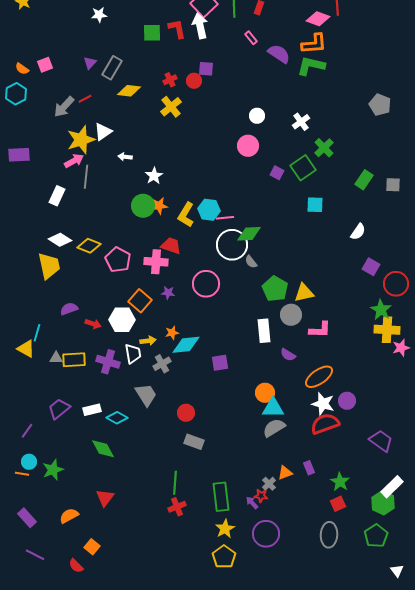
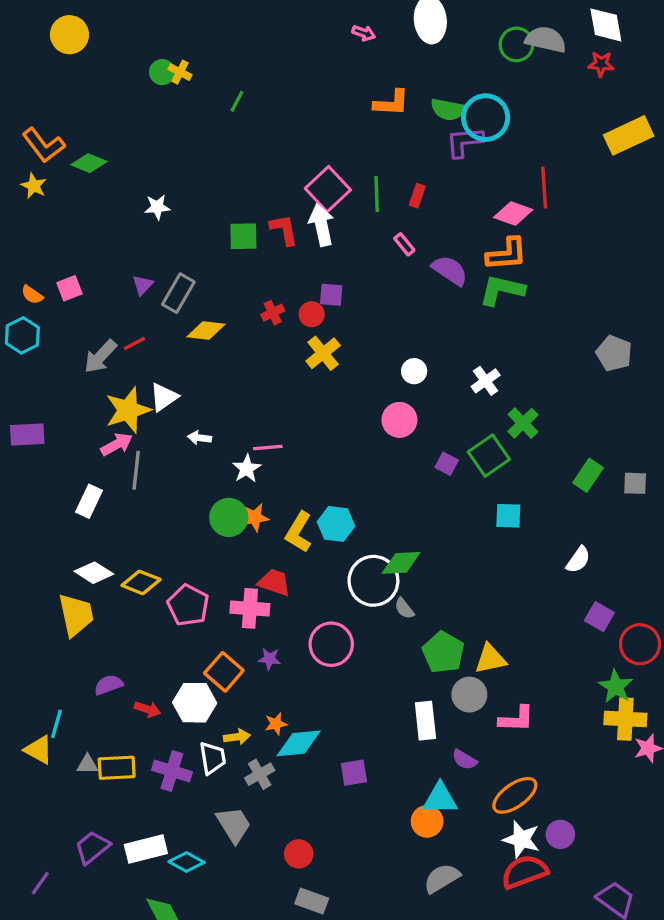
yellow cross: (171, 107) -> (323, 353), moved
pink line: (225, 218) -> (268, 448), moved
cyan triangle: (273, 408) -> (440, 799), moved
white rectangle: (92, 410) -> (146, 849), size x1.4

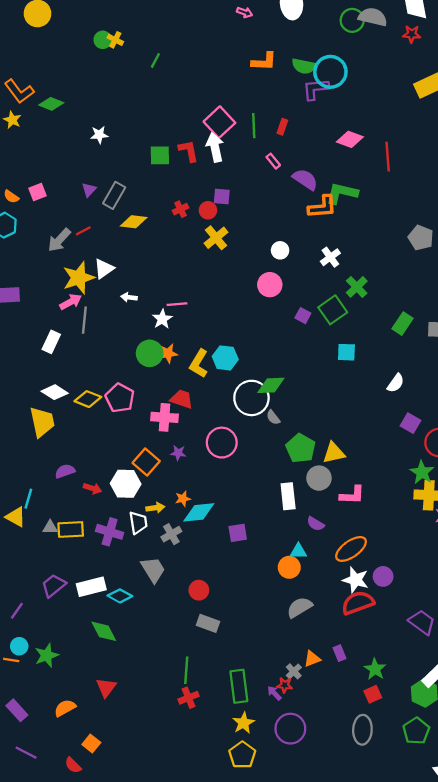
red line: (544, 187) -> (388, 157), moved
orange L-shape: (507, 254) -> (322, 207), moved
pink pentagon: (188, 605) -> (120, 398), moved
cyan triangle: (440, 799) -> (298, 551), size x0.7

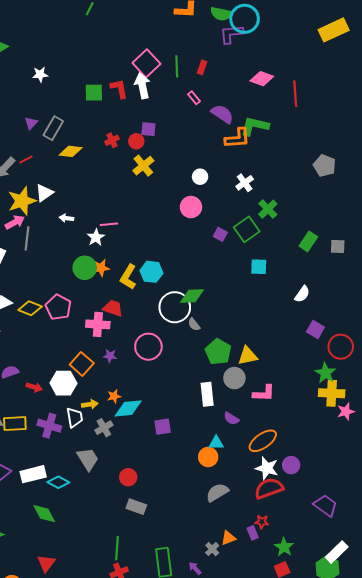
red star: (285, 685) -> (262, 522), moved

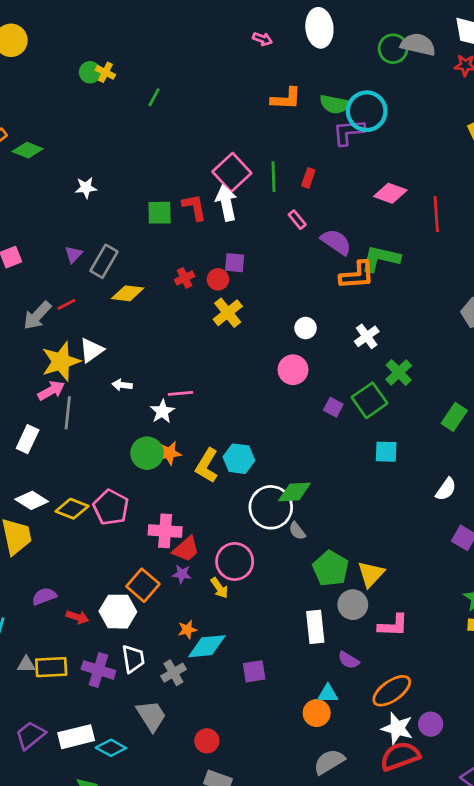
red trapezoid: (113, 308) -> (186, 549), moved, turned 120
yellow triangle: (248, 356) -> (371, 574), turned -35
yellow arrow: (90, 404) -> (219, 588), moved, turned 63

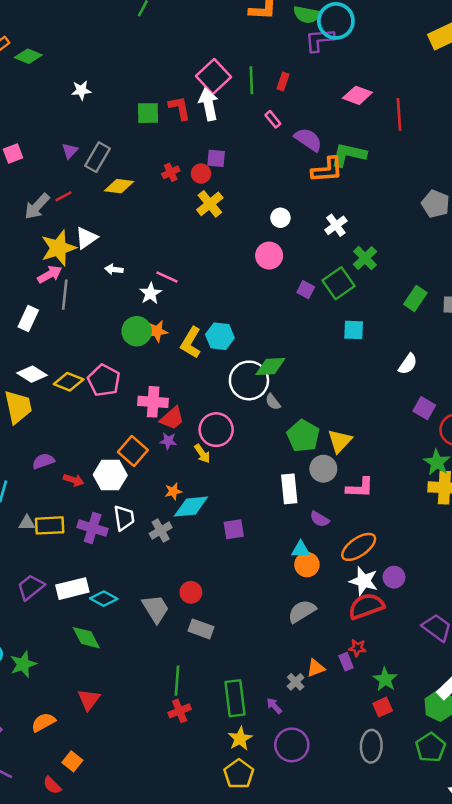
pink line: (180, 393) -> (167, 277), turned 30
orange circle: (317, 713) -> (307, 565), moved
gray trapezoid: (151, 716) -> (156, 609), moved

